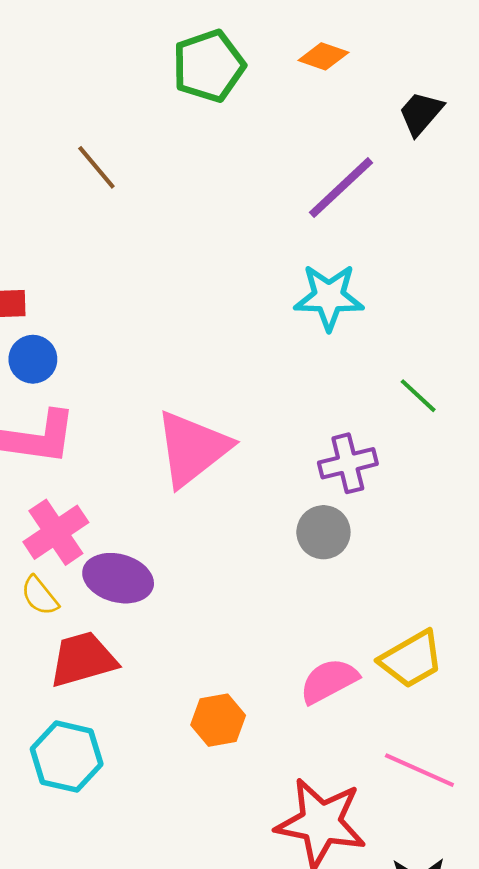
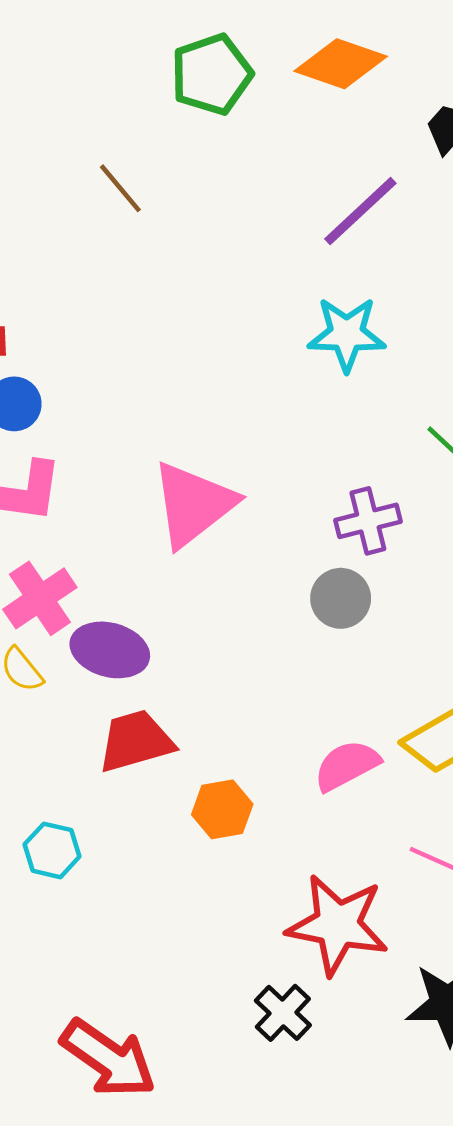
orange diamond: (323, 56) -> (341, 64), size x1.6
brown line: (96, 167) -> (120, 188), moved
red trapezoid: (83, 659) -> (136, 741), moved
cyan hexagon: (67, 757) -> (52, 850), size x0.7

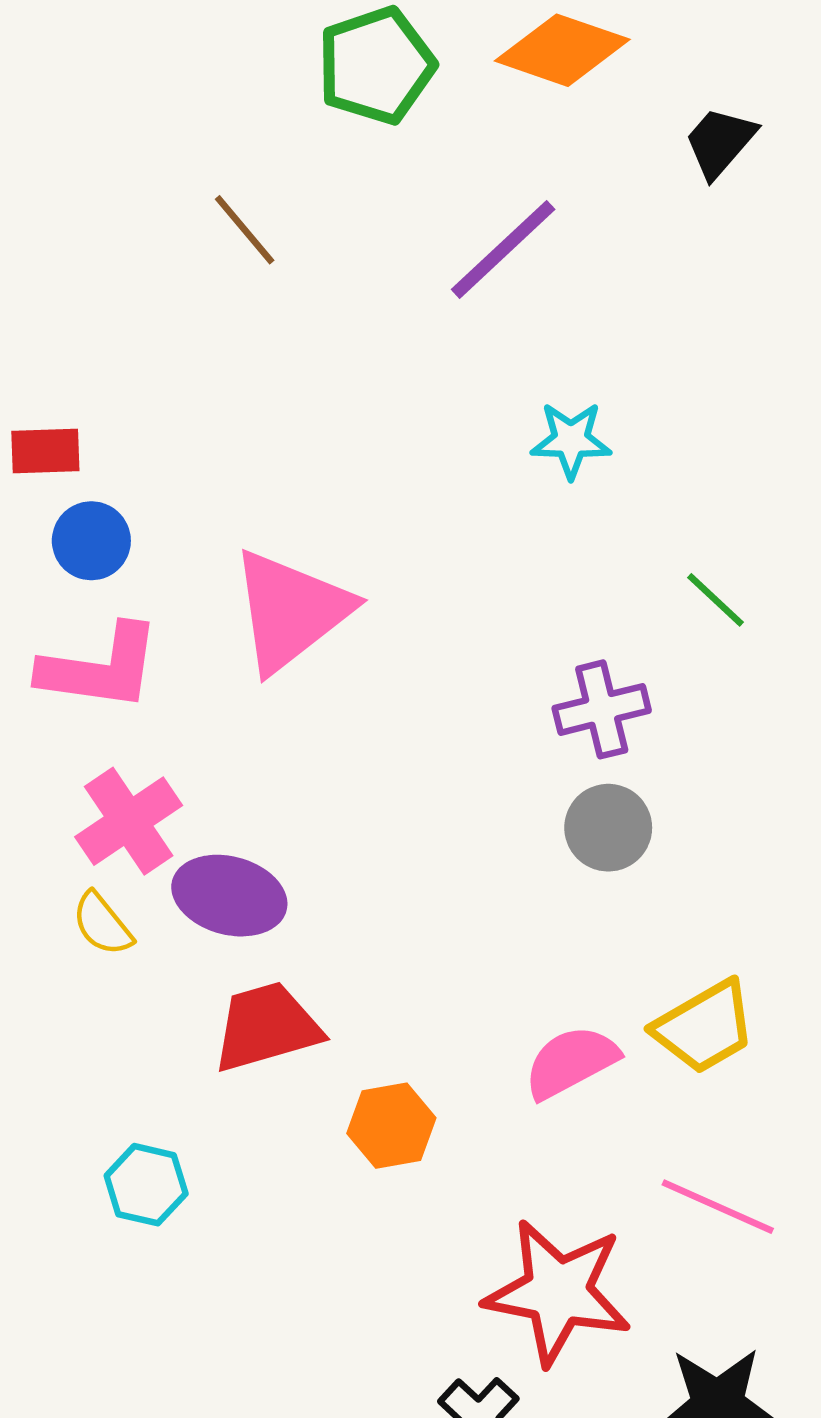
purple line: (360, 211) -> (503, 249), moved
cyan star: (347, 334) -> (571, 440), size x0.7
pink triangle: (193, 504) -> (291, 611), moved
gray circle: (341, 598) -> (608, 828), moved

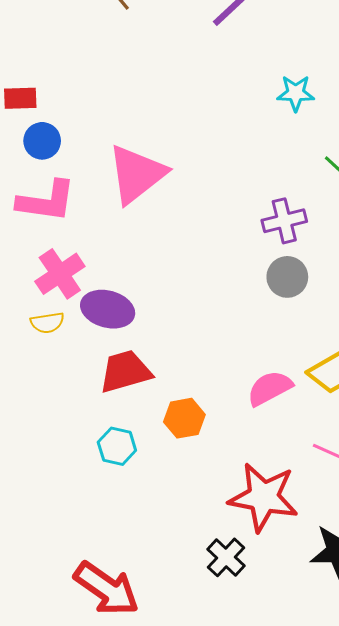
cyan star: (571, 440) -> (296, 93), moved
yellow semicircle: (102, 924) -> (47, 323), turned -60
cyan hexagon: (146, 1185) -> (117, 446), moved

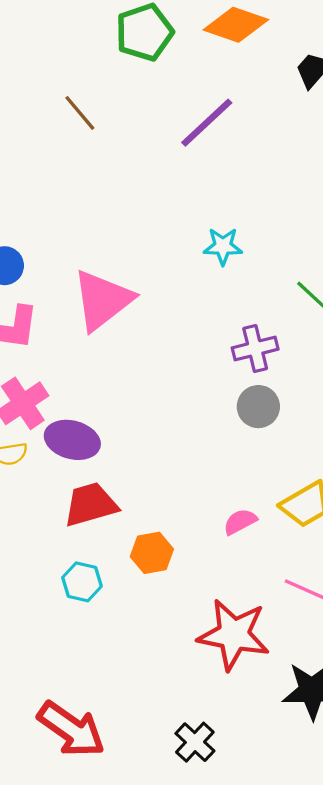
cyan star: (296, 93) -> (223, 246), moved
pink semicircle: (270, 388) -> (240, 522), size x0.7
black cross: (226, 557) -> (195, 742), moved

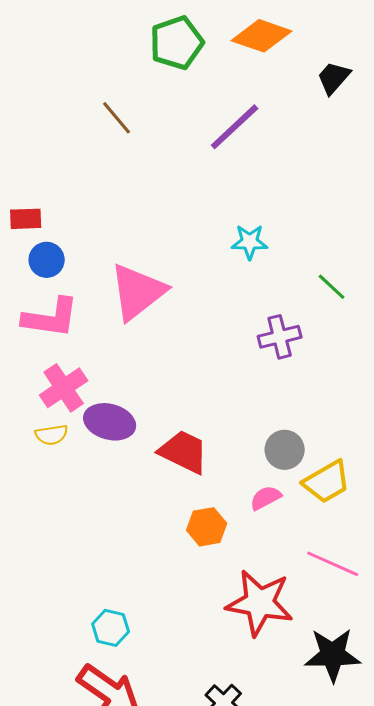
gray circle: (258, 407) -> (285, 450), moved
red trapezoid: (91, 504) -> (184, 452), moved, turned 42
orange hexagon: (152, 553) -> (207, 527), moved
cyan hexagon: (82, 582) -> (111, 628), moved

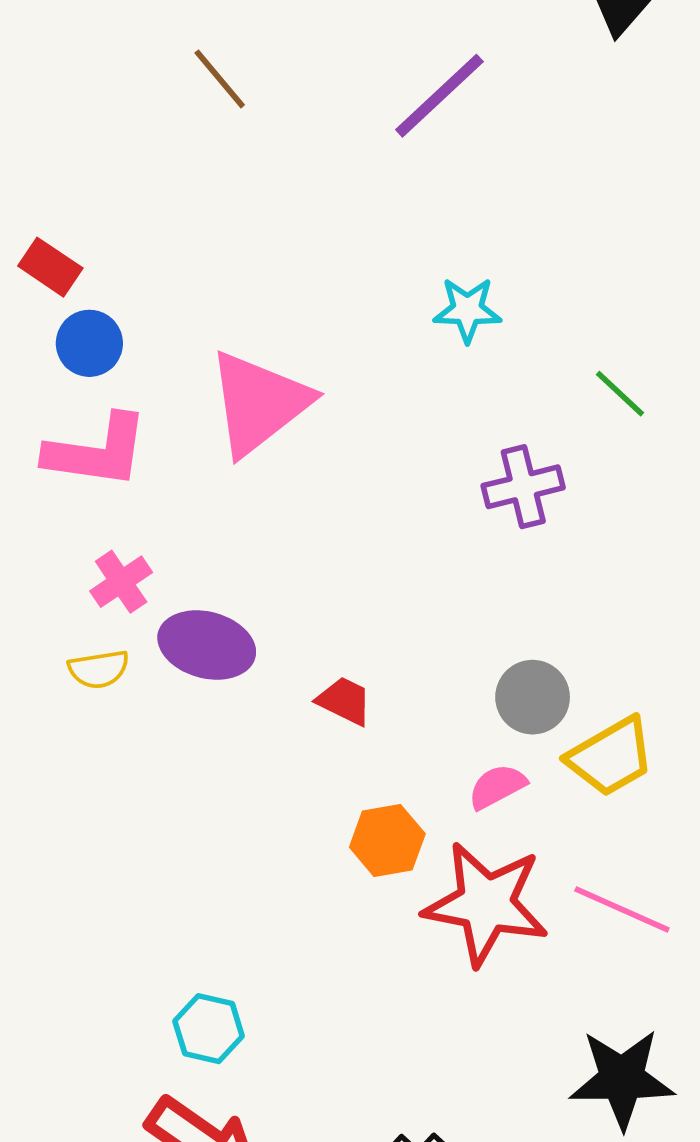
red rectangle: (26, 219) -> (50, 267), turned 36
pink cross: (64, 388) -> (121, 582), size x0.7
red trapezoid: (184, 452) -> (344, 701), size x0.6
red star: (260, 603) -> (486, 904), moved

